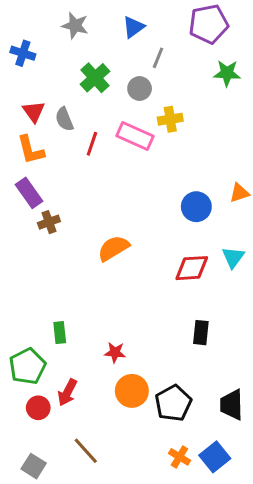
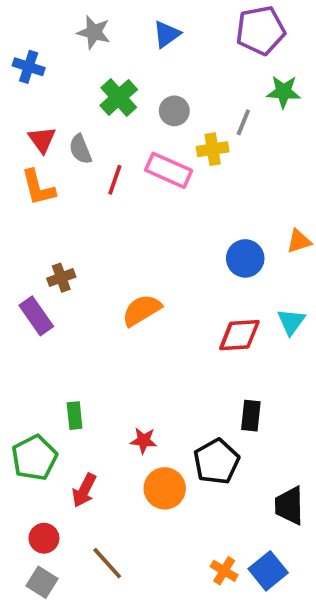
gray line: (158, 58) -> (243, 122), moved
purple rectangle: (29, 193) -> (36, 316), moved
black pentagon: (173, 403) -> (216, 462), moved
red circle: (38, 408) -> (44, 538), moved

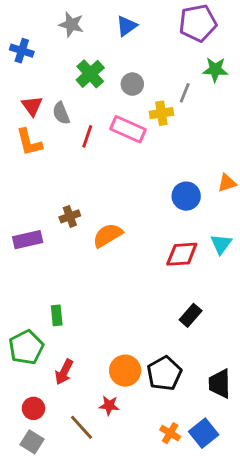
brown cross: (61, 278) -> (70, 216), moved
purple rectangle: (36, 316) -> (28, 240), turned -68
black rectangle: (251, 416) -> (191, 315), turned 35
red star: (144, 440) -> (109, 405), moved
black pentagon: (216, 462) -> (164, 373), moved

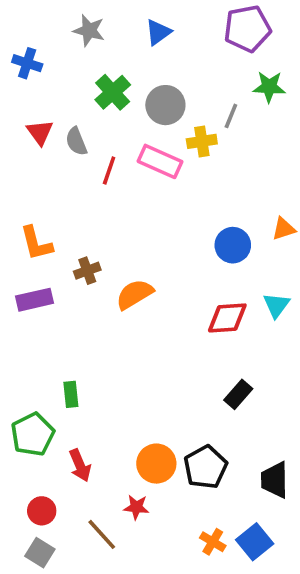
gray circle: (132, 84) -> (165, 105), size x1.4
orange L-shape: (29, 142) -> (36, 243), moved
red arrow: (64, 372) -> (80, 465), turned -50

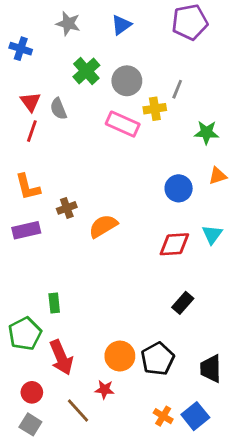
green star: (269, 87) -> (206, 132), moved
red line: (109, 171) -> (32, 131), moved
red arrow: (80, 465) -> (61, 357), size x1.4

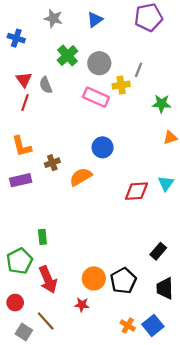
blue circle: (179, 188) -> (103, 147), moved
black rectangle: (183, 303) -> (158, 251), moved
red circle: (32, 392) -> (15, 303), moved
brown line: (78, 411) -> (46, 321), moved

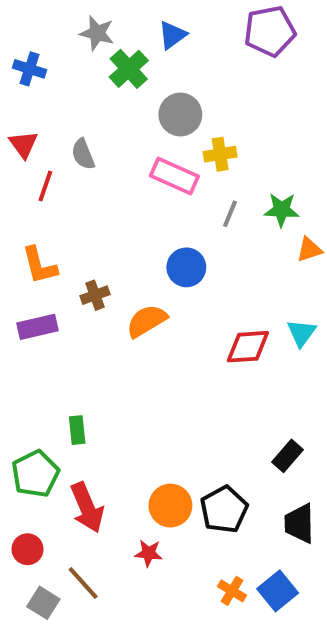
green cross: (68, 56) -> (129, 69), moved
gray line: (139, 70) -> (230, 214), moved
red triangle: (24, 80) -> (24, 144), moved
green star: (162, 104) -> (282, 210), moved

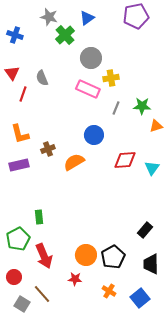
red diamond: (248, 347) -> (125, 160), moved
orange cross: (232, 591) -> (109, 291), moved

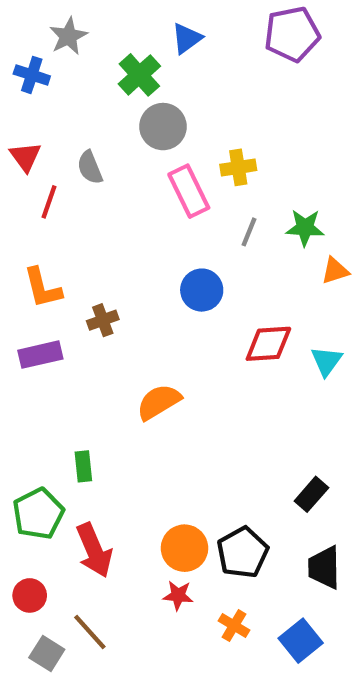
gray star: (49, 17) -> (68, 36), moved, turned 30
gray circle: (91, 58) -> (163, 127), moved
pink rectangle: (88, 89) -> (189, 191), turned 40
orange semicircle: (74, 162) -> (159, 402), moved
red star: (75, 279) -> (178, 595), moved

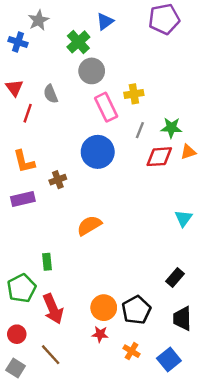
blue circle: (202, 290) -> (98, 152), moved, size x1.4
red diamond: (268, 344) -> (159, 157), moved
cyan triangle: (326, 361) -> (183, 218), moved
gray square: (47, 654) -> (16, 368), moved

